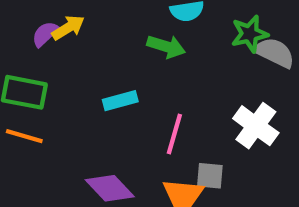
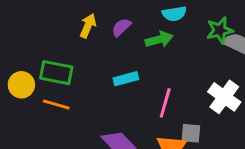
yellow arrow: (68, 28) -> (88, 26), turned -35
purple semicircle: (45, 34) -> (121, 27), moved
green arrow: (166, 46) -> (159, 39), turned -32

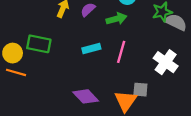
pink line: (165, 103) -> (121, 52), moved
orange line: (56, 104) -> (16, 72), moved

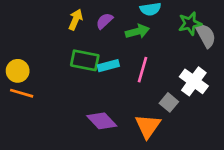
gray semicircle: (176, 22) -> (206, 35), turned 35
green rectangle: (39, 44) -> (85, 60), moved
gray square: (140, 90) -> (169, 102), moved, turned 35

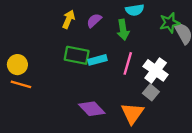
green arrow: (137, 31) -> (123, 30), turned 96
white cross: (194, 81) -> (156, 70), moved

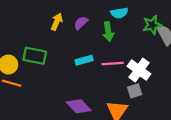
green rectangle: (77, 55) -> (35, 56), moved
pink line: (128, 63) -> (113, 63), turned 70
gray square: (151, 92) -> (135, 91), turned 32

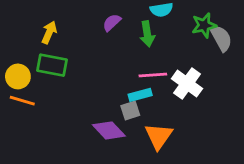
yellow arrow: (57, 22) -> (49, 32), moved
cyan rectangle: (84, 60) -> (140, 95), moved
gray square: (135, 91) -> (130, 111), moved

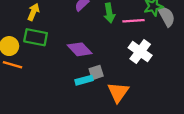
pink line: (153, 75) -> (134, 21), moved
cyan rectangle: (140, 95) -> (84, 80), moved
purple diamond: (109, 130) -> (80, 49), moved

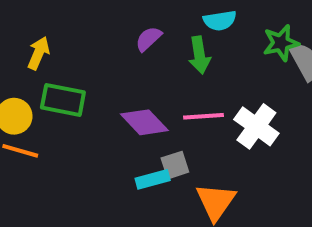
yellow arrow: (33, 12) -> (39, 53), moved
pink line: (134, 21) -> (203, 116), moved

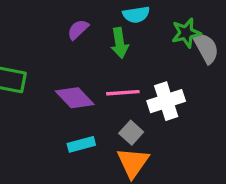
white cross: (256, 126) -> (166, 101), turned 36
gray square: (175, 165) -> (131, 133), moved, turned -30

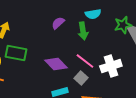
pink line: (123, 93) -> (85, 61), turned 42
gray square: (131, 133) -> (81, 78), moved

